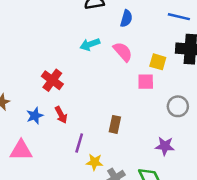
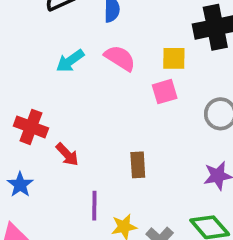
red arrow: (61, 115) -> (67, 154), moved

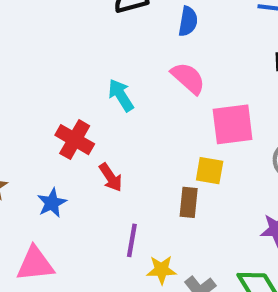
yellow square: (174, 58) -> (210, 171), moved
cyan arrow: (70, 61) -> (121, 95), moved, turned 84
pink square: (165, 92) -> (233, 124), size x1.5

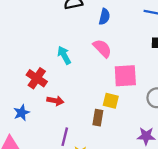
red arrow: (111, 177) -> (55, 101), turned -49

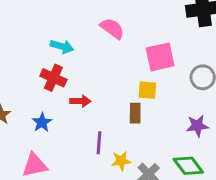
pink semicircle: (102, 48) -> (112, 28), moved
cyan arrow: (64, 55) -> (62, 46), moved, turned 144

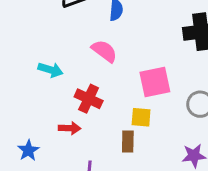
red cross: (53, 78) -> (89, 99), moved

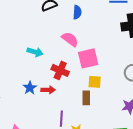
pink square: (155, 82) -> (88, 58), moved
blue star: (28, 150) -> (30, 88), moved

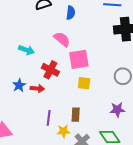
brown rectangle: (86, 98) -> (76, 115), moved

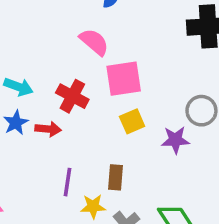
cyan arrow: (26, 50) -> (18, 87), moved
yellow square: (84, 83) -> (132, 121), turned -32
purple star: (117, 110) -> (175, 140), moved

